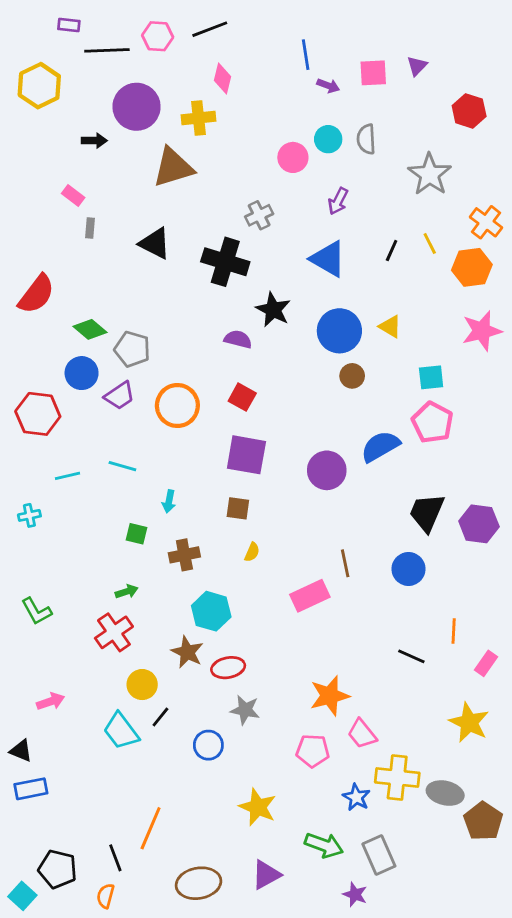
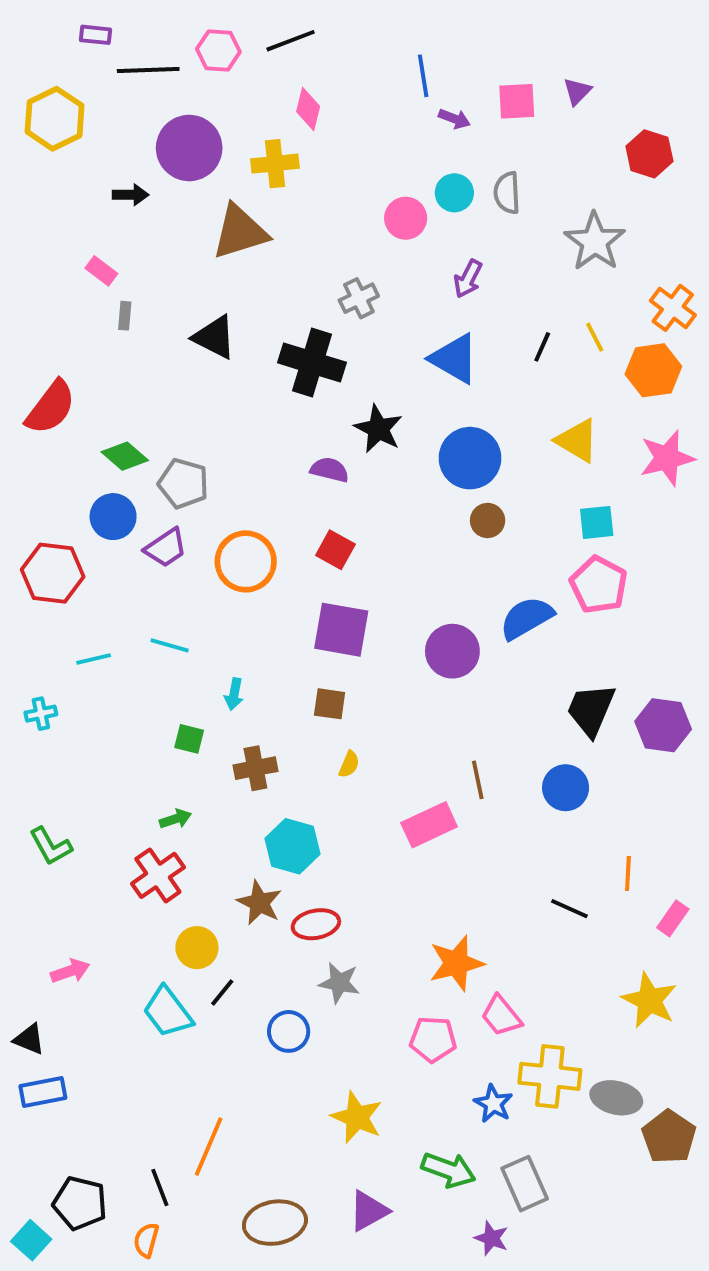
yellow triangle: (390, 327) -> (577, 441), moved, size x1.4

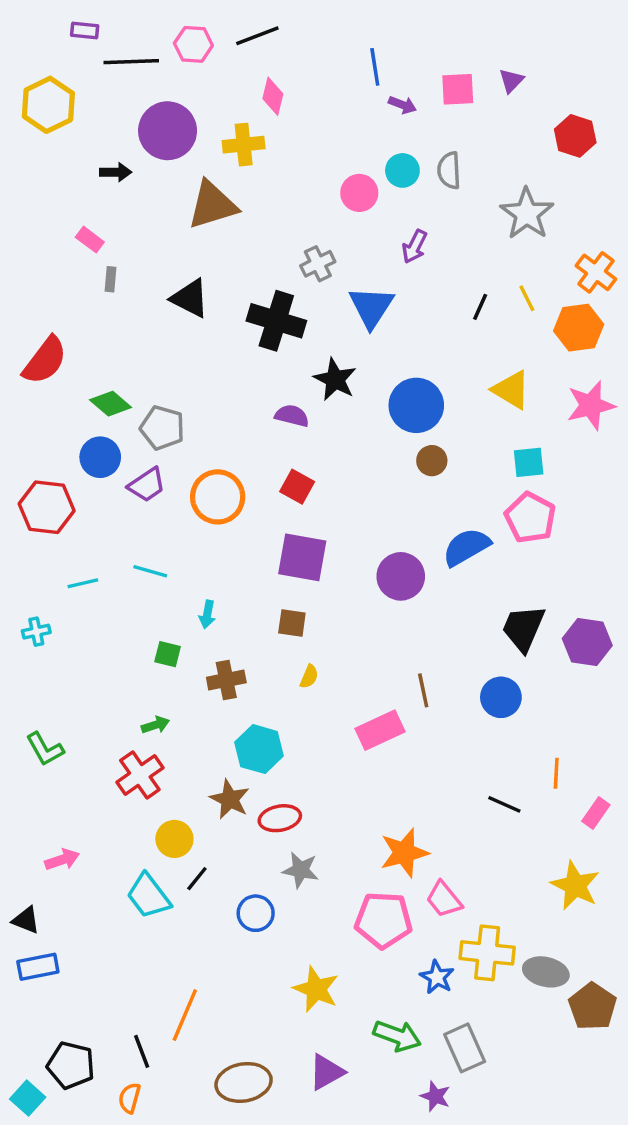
blue triangle: (454, 359) -> (371, 307), moved, turned 33
pink pentagon: (433, 1039) -> (383, 920), size x1.4

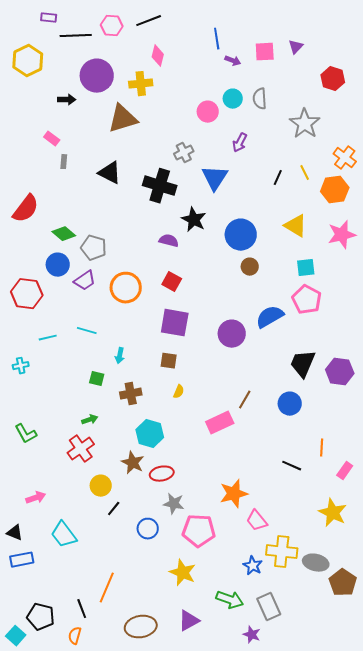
brown line: (423, 690) -> (245, 400), turned 42
cyan trapezoid: (149, 896) -> (64, 535), moved
pink pentagon: (383, 920) -> (199, 531), moved

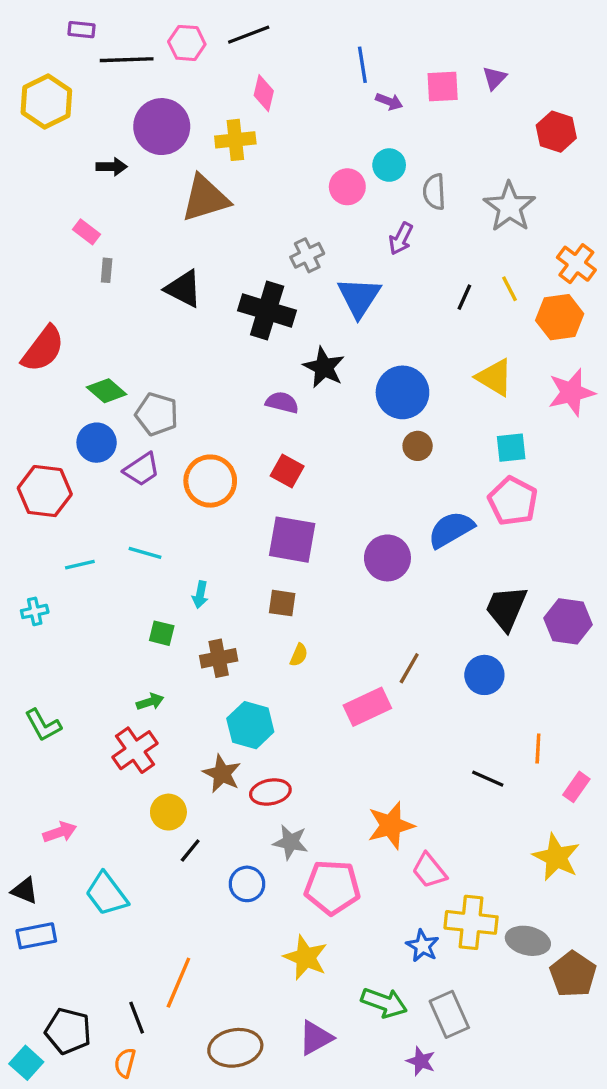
gray semicircle: (260, 99) -> (434, 192), moved

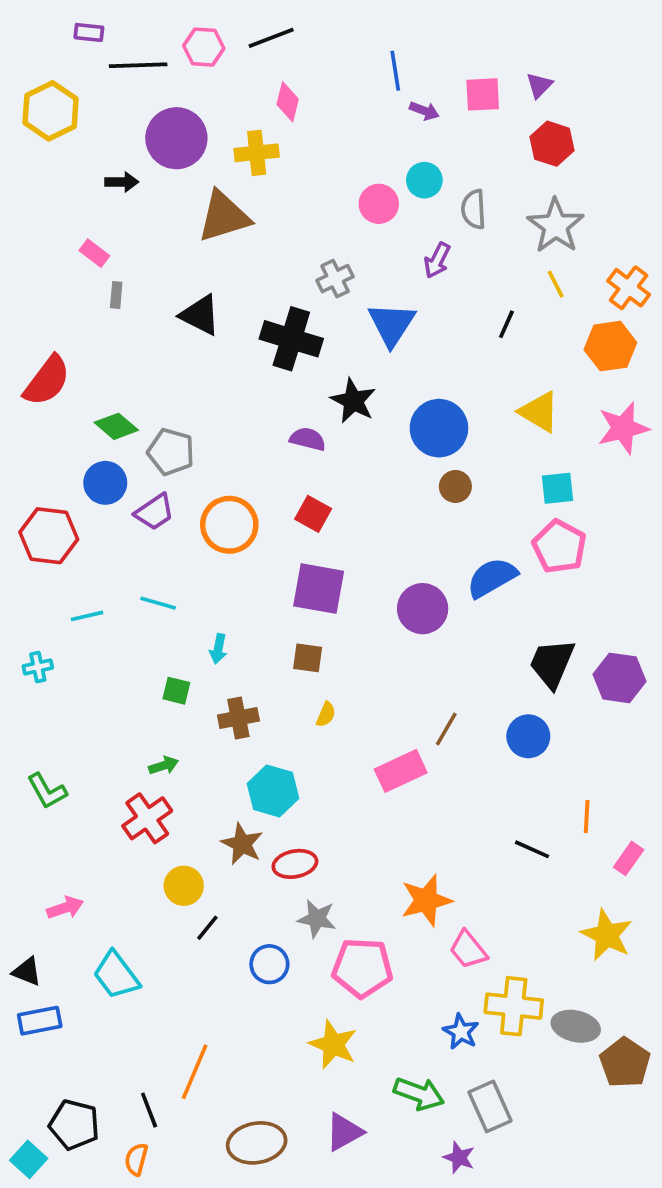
red hexagon: (556, 132) -> (552, 144), moved
yellow line: (509, 289) -> (556, 284), moved

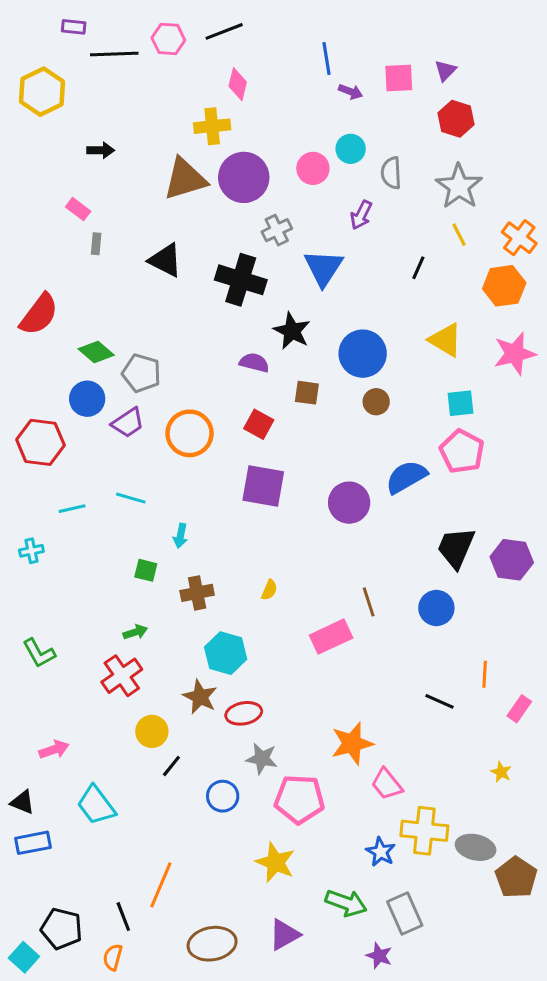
purple circle: (176, 138) -> (244, 177), moved
brown square: (308, 658) -> (307, 393), moved
brown line: (446, 729) -> (369, 602), turned -48
yellow star: (607, 935) -> (501, 772), size x0.5

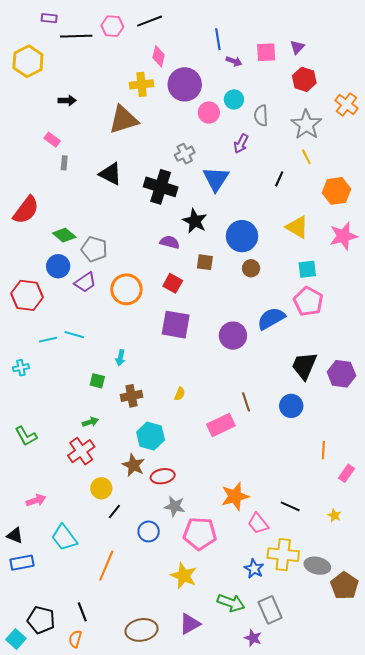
purple circle: (244, 177) -> (185, 84), moved
orange cross: (519, 238) -> (346, 104), moved
cyan line: (131, 498) -> (74, 335), moved
black line: (439, 701) -> (290, 506), moved
orange line: (161, 885) -> (106, 566), moved

